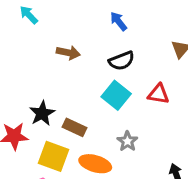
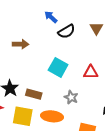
black semicircle: (122, 61) -> (66, 31), moved
red triangle: (158, 94) -> (91, 72), moved

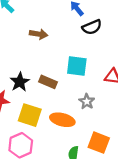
cyan square: (58, 67) -> (77, 66), turned -30
brown rectangle: (34, 94) -> (48, 82), moved

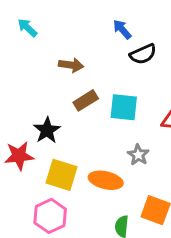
brown rectangle: (48, 82) -> (86, 100), moved, turned -54

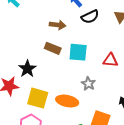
brown arrow: (71, 65) -> (58, 25), moved
brown rectangle: (86, 100) -> (53, 48), turned 56

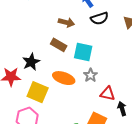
red triangle: (111, 60) -> (108, 94), moved
gray star: (88, 84) -> (90, 75), moved
orange ellipse: (67, 101) -> (64, 78), moved

